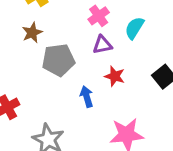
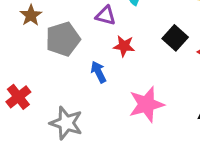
purple triangle: (102, 45) -> (106, 16), turned 36

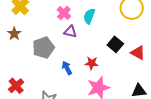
brown star: (31, 15) -> (14, 34), moved
red star: (124, 46) -> (92, 63), moved

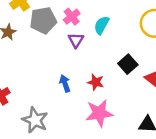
purple triangle: (70, 32) -> (76, 40), turned 40
gray pentagon: (43, 48) -> (43, 20), moved

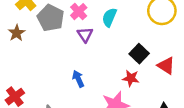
gray pentagon: (43, 20) -> (51, 18), turned -30
red star: (96, 82) -> (131, 78), moved

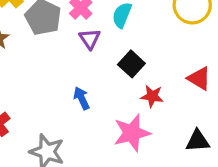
black square: (139, 54) -> (131, 64), moved

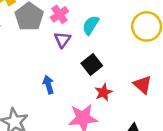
red star: (152, 96) -> (104, 92), turned 30

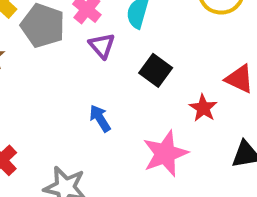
red star: (104, 92) -> (203, 108), moved

